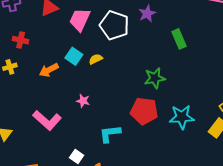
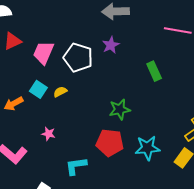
green rectangle: (179, 39) -> (154, 71), moved

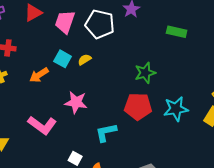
green rectangle: (154, 71) -> (177, 32), turned -48
pink star: (48, 134) -> (76, 102), size x1.6

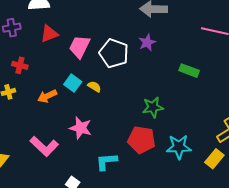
yellow semicircle: (85, 60) -> (94, 87), turned 56

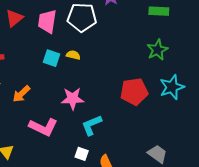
orange arrow: (47, 96) -> (21, 94), moved
green star: (153, 107) -> (157, 50), moved
cyan L-shape: (107, 161) -> (92, 125), moved

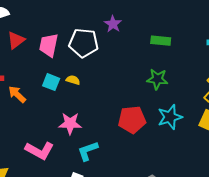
green star: (157, 50) -> (157, 79), turned 30
orange arrow: (21, 94) -> (17, 94), moved, turned 84

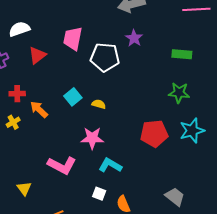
pink trapezoid: (49, 45) -> (73, 39), moved
yellow semicircle: (73, 80) -> (99, 104), moved
cyan square: (51, 82) -> (73, 97), turned 30
cyan L-shape: (88, 151) -> (110, 165), turned 50

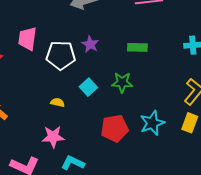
purple star: (134, 38) -> (90, 44), moved
green star: (179, 93) -> (122, 82), moved
cyan square: (73, 97) -> (88, 87), moved

